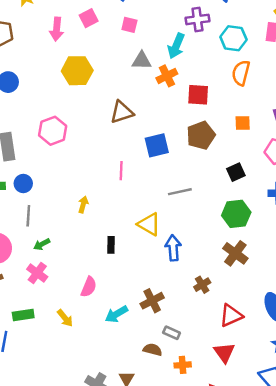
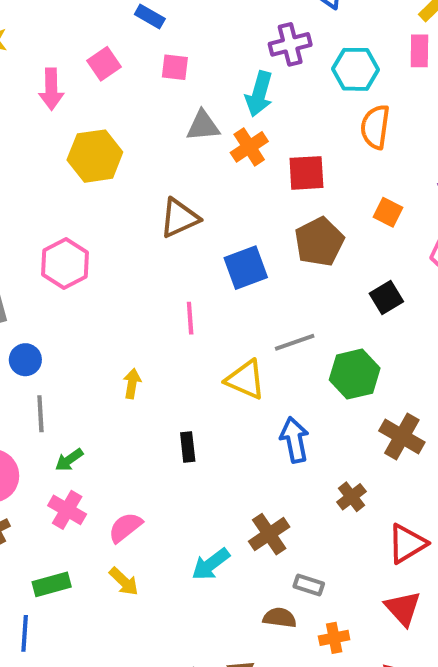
orange square: (243, 123) -> (388, 212), turned 35
green hexagon: (236, 214) -> (355, 374), moved
yellow triangle: (149, 224) -> (245, 380), moved
pink semicircle: (89, 287) -> (125, 527), moved, turned -144

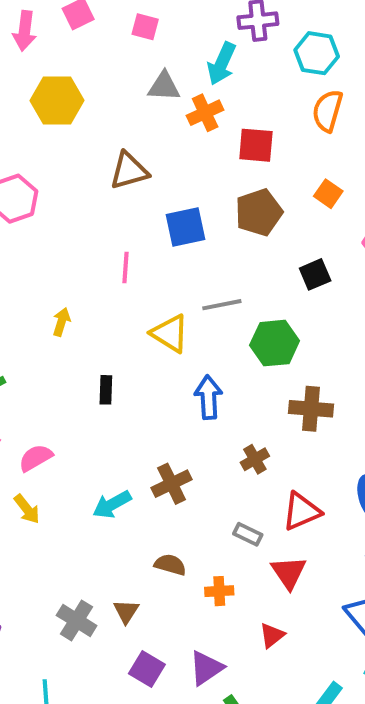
brown cross: (402, 436) -> (311, 409), turned -33
gray rectangle: (309, 585) -> (248, 534), moved

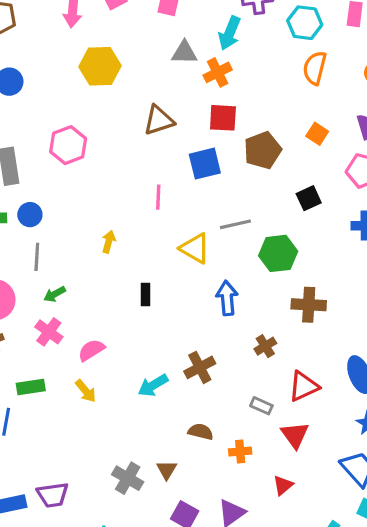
red square: (256, 145) -> (223, 118), moved

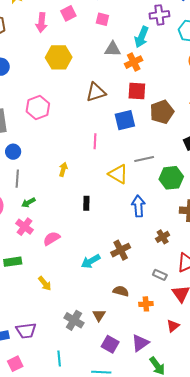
yellow arrow: (86, 391) -> (45, 283), moved

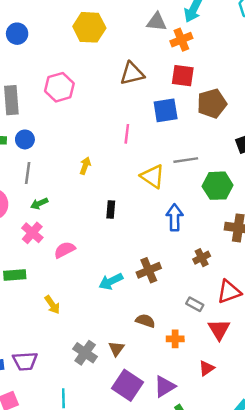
purple square: (110, 344) -> (127, 385), size x1.4

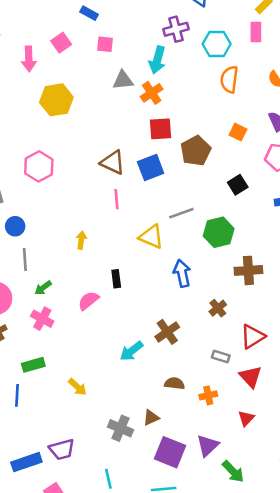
brown triangle: (132, 73) -> (113, 163), moved, turned 50
pink semicircle: (65, 250) -> (88, 301), moved
brown triangle: (116, 349) -> (151, 418), turned 42

